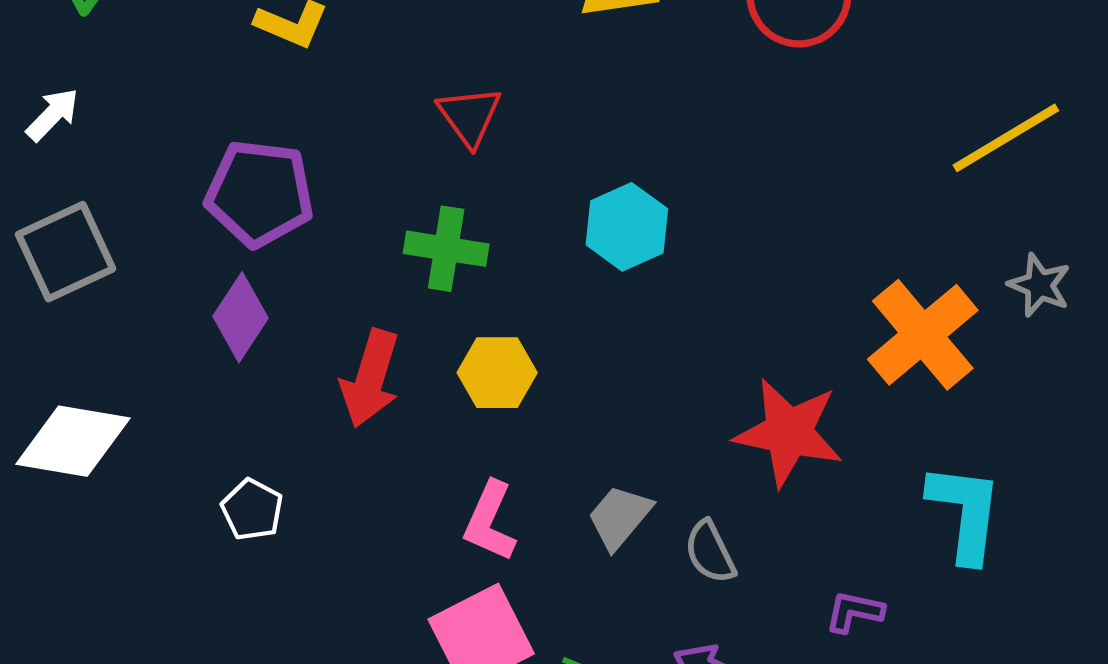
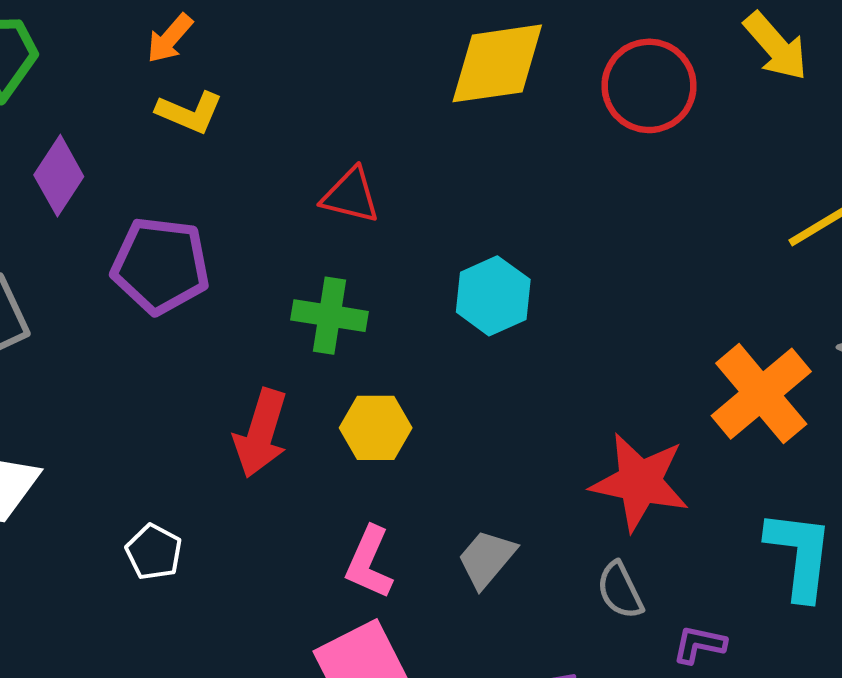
red triangle: (469, 116) -> (351, 195), turned -40
purple diamond: (241, 317) -> (59, 176), moved
gray semicircle: (710, 552) -> (620, 590), moved

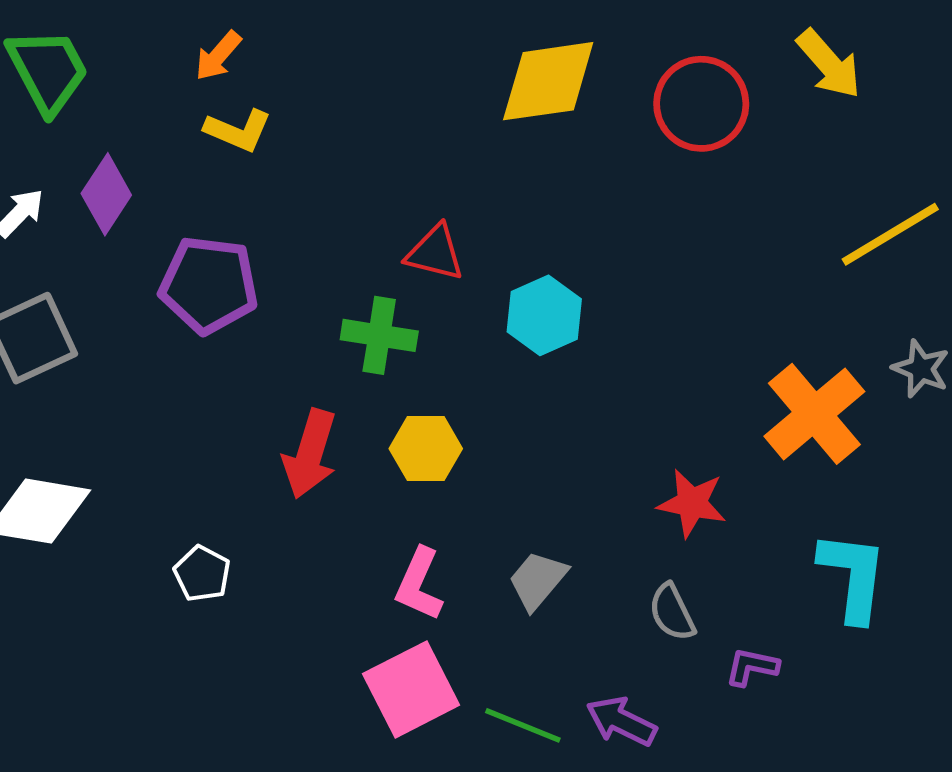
red triangle: (351, 195) -> (435, 253), moved
red star: (640, 482) -> (692, 503), size x0.7

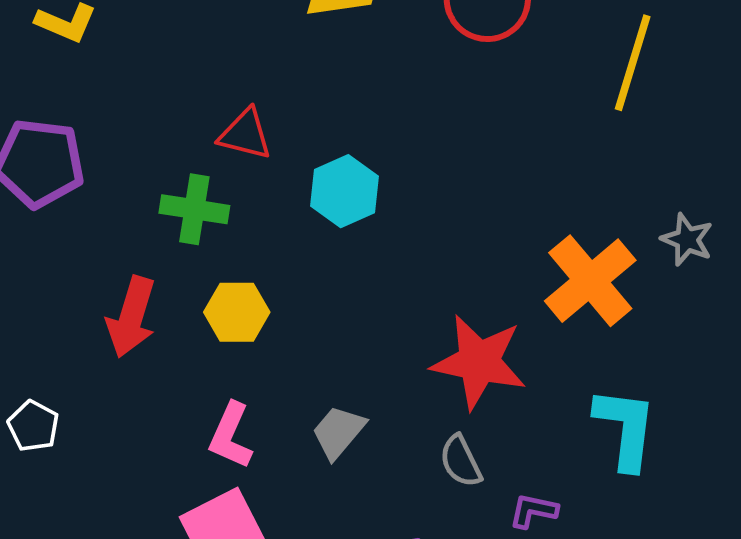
yellow line: (890, 234) -> (633, 63), moved, turned -42
red star: (692, 503) -> (479, 362), size x1.5

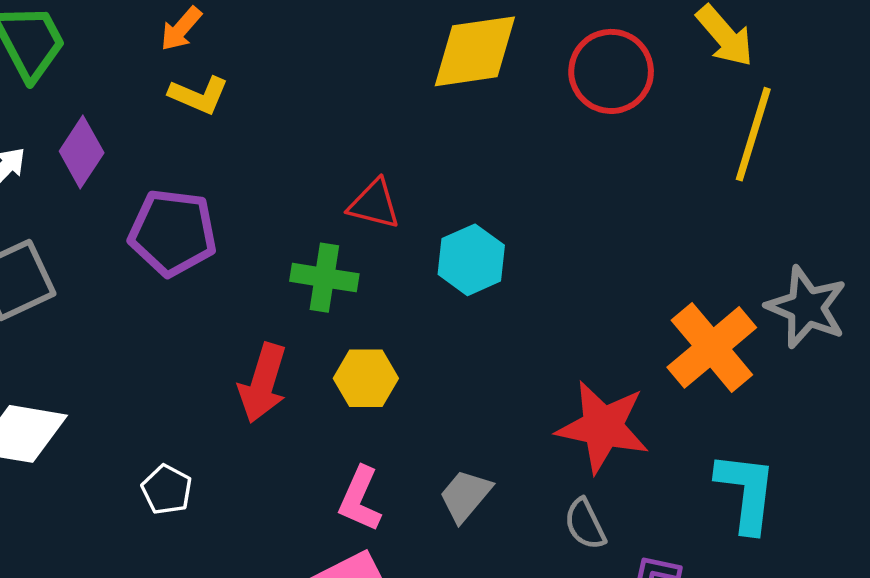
gray star: (687, 240) -> (807, 307), size x1.6

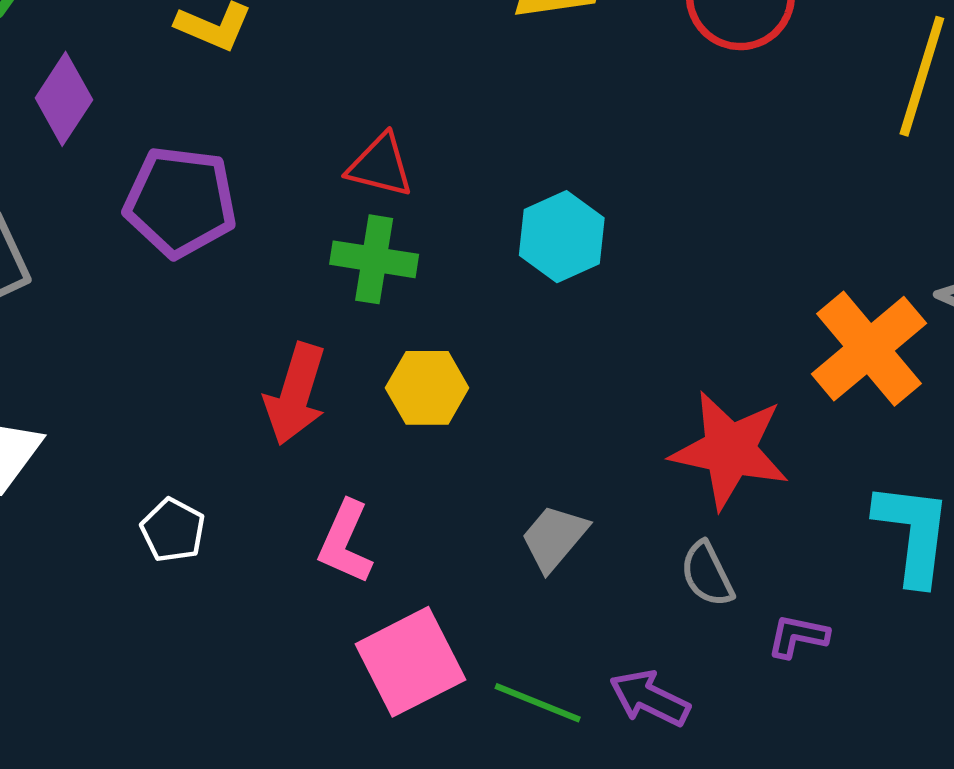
red triangle: (374, 204) -> (380, 165), moved
pink L-shape: (360, 499) -> (345, 542), moved

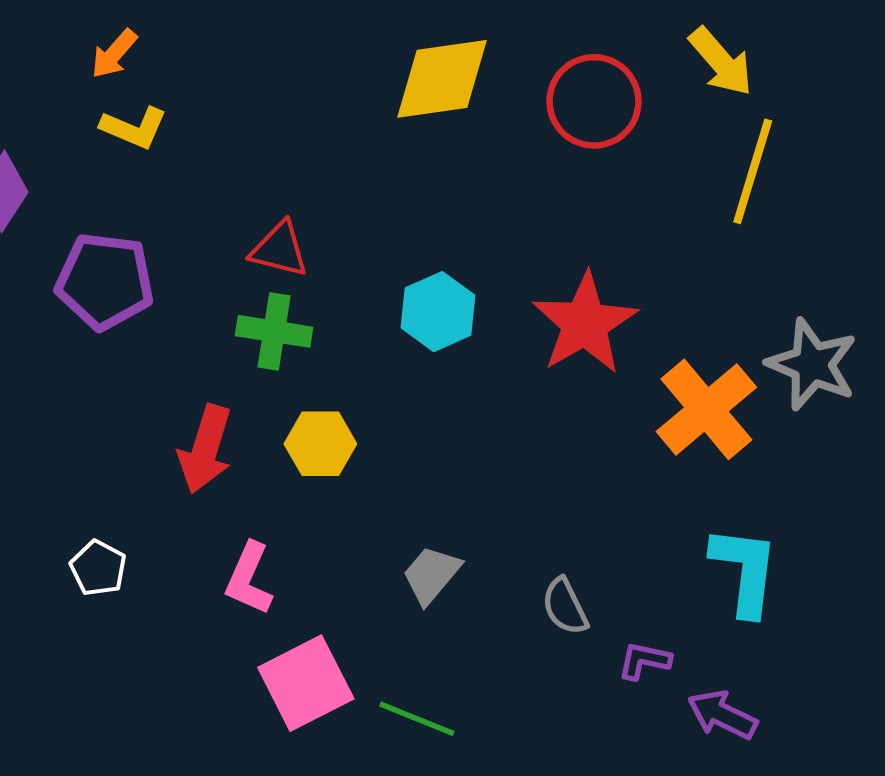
red star: (730, 450) -> (585, 323), moved, turned 30
purple arrow: (650, 698) -> (722, 715), moved

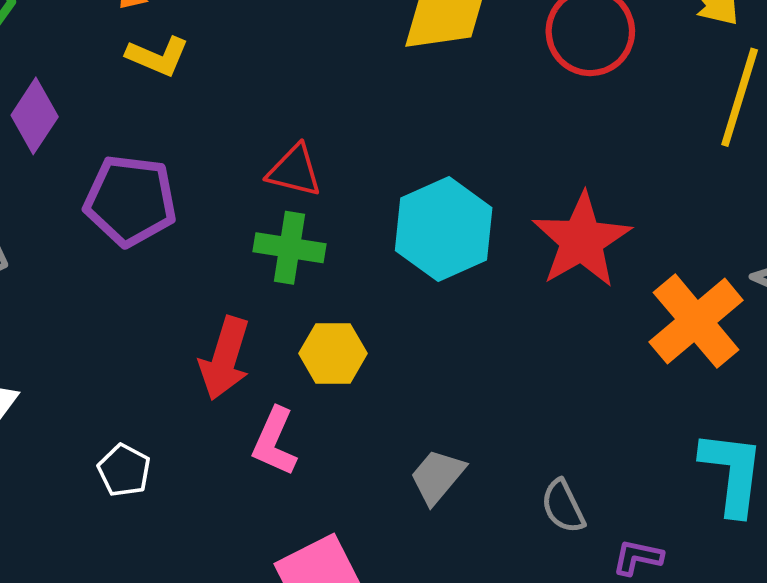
cyan hexagon: (438, 312) -> (444, 229), size x1.4
pink L-shape: (249, 579) -> (275, 442), moved

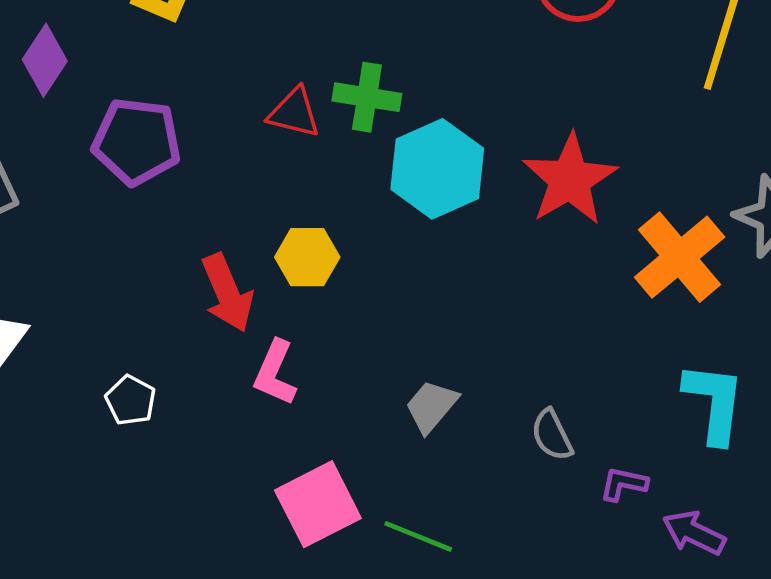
green cross: (289, 248) -> (367, 97), moved
yellow hexagon: (333, 353) -> (307, 257), moved
red arrow: (225, 358) -> (227, 293), turned -40

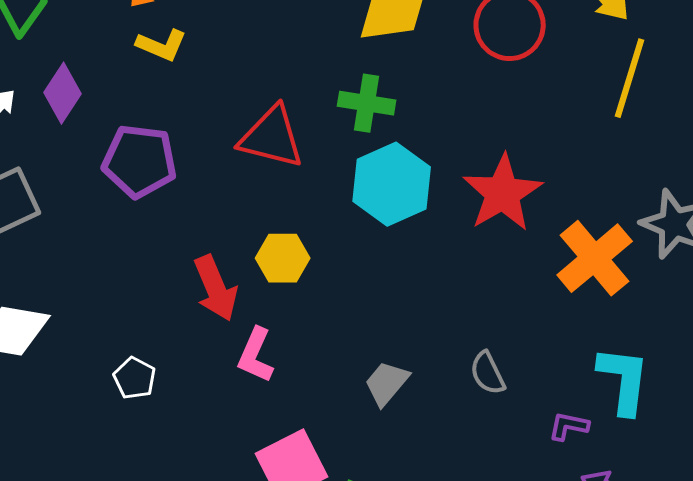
green cross: (367, 97) -> (367, 103), moved
red triangle: (294, 113) -> (272, 137), size x1.5
gray semicircle: (552, 435) -> (488, 373), moved
purple L-shape: (623, 484) -> (569, 426), moved

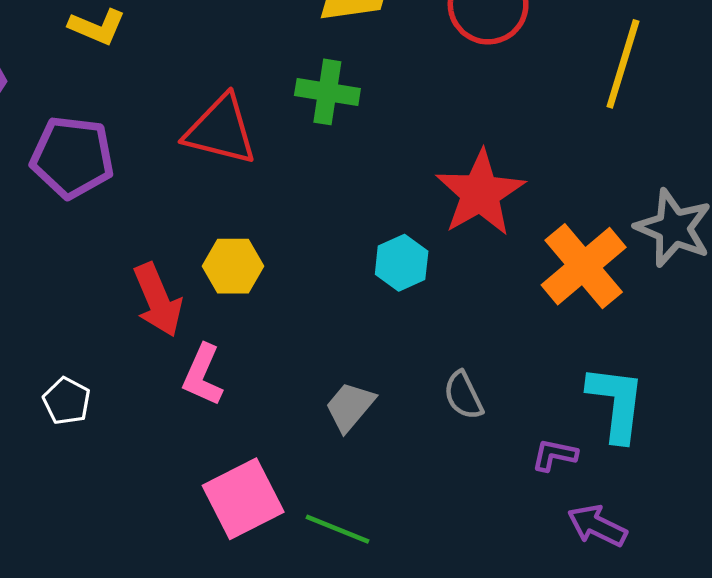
cyan hexagon: (392, 184) -> (402, 263), moved, size x0.6

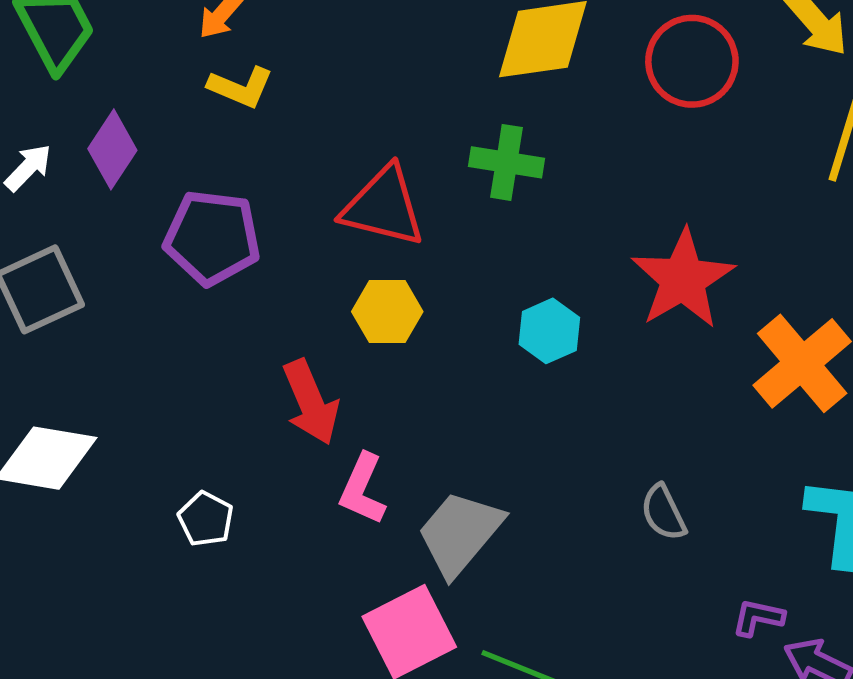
cyan hexagon: (402, 263) -> (549, 331), moved
yellow hexagon: (233, 266) -> (387, 312), moved
gray trapezoid: (350, 407) -> (460, 533), moved, size x1.5
purple L-shape: (554, 455) -> (758, 618), moved

